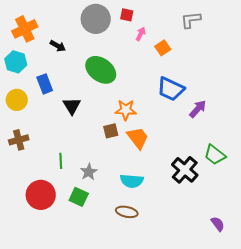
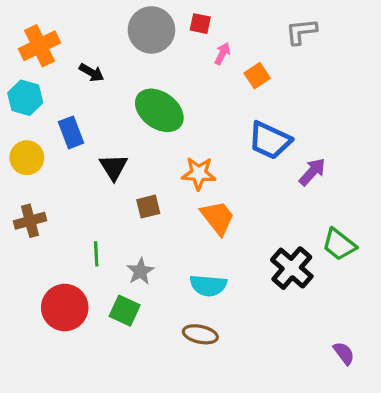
brown square: (111, 131) -> (148, 207), moved

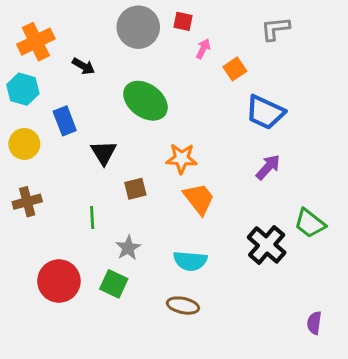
blue trapezoid: (270, 140) -> (265, 112), moved
purple arrow: (312, 172) -> (268, 167), moved
green line: (96, 254) -> (92, 218), moved
purple semicircle: (344, 353) -> (314, 323), turned -135

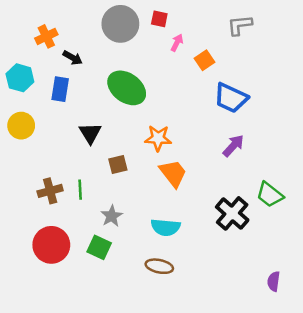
orange cross: (36, 42) -> (46, 36), moved, size x0.7
blue rectangle: (65, 121) -> (60, 89), moved, turned 30
brown cross: (27, 202) -> (50, 191), moved

